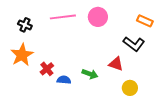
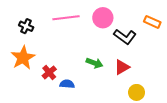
black L-shape: (134, 44) -> (125, 37), moved
red triangle: (116, 64) -> (122, 67), turned -49
green arrow: (90, 74) -> (94, 63), moved

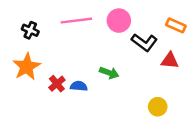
red triangle: (122, 67) -> (170, 61), moved, turned 35
blue semicircle: (67, 84) -> (79, 86), moved

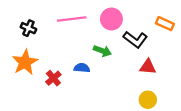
red triangle: (170, 61) -> (148, 67), moved
green arrow: (109, 73) -> (102, 51), moved
blue semicircle: (79, 86) -> (82, 68), moved

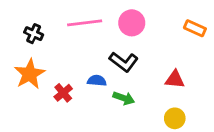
black L-shape: (135, 39) -> (124, 62), moved
green arrow: (102, 51) -> (124, 98), moved

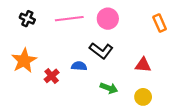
orange rectangle: (195, 28) -> (160, 23), turned 42
black cross: (34, 34) -> (27, 19), moved
green arrow: (124, 98) -> (109, 88), moved

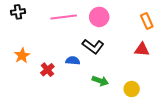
black cross: (27, 19) -> (18, 12), moved, turned -32
orange star: (24, 61) -> (22, 55), size x0.7
red triangle: (143, 65) -> (142, 49), moved

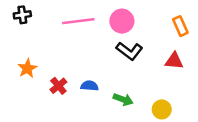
black L-shape: (93, 46) -> (129, 51), moved
blue semicircle: (73, 61) -> (90, 86), moved

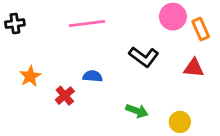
black cross: (22, 15) -> (15, 24), moved
pink circle: (122, 21) -> (173, 17), moved
blue semicircle: (90, 86) -> (93, 76), moved

